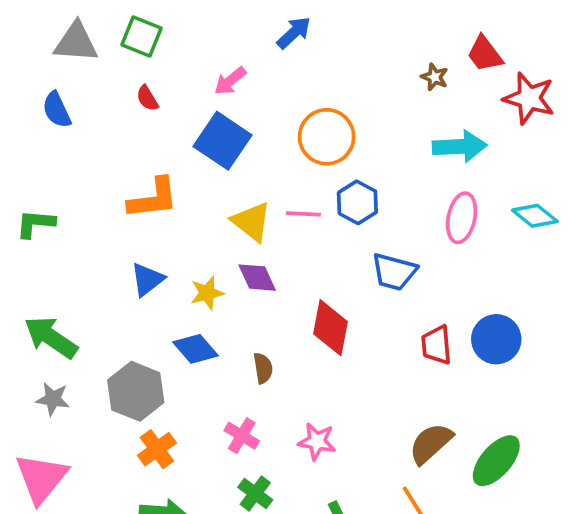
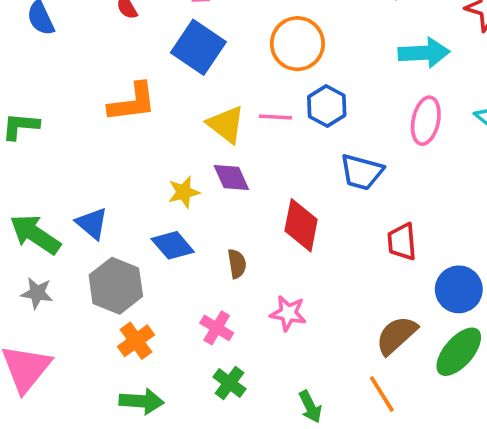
blue triangle: (147, 279) -> (92, 223), moved, turned -42
blue circle: (496, 339) -> (459, 289), moved
pink star: (317, 441) -> (288, 313), moved

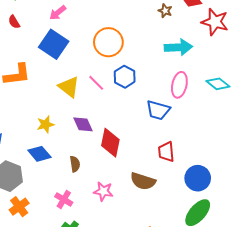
pink line: (275, 117) -> (96, 83), turned 42
blue trapezoid: (362, 172) -> (158, 110), moved
purple diamond: (231, 178) -> (83, 124), moved
brown semicircle: (396, 335) -> (143, 181), moved, turned -120

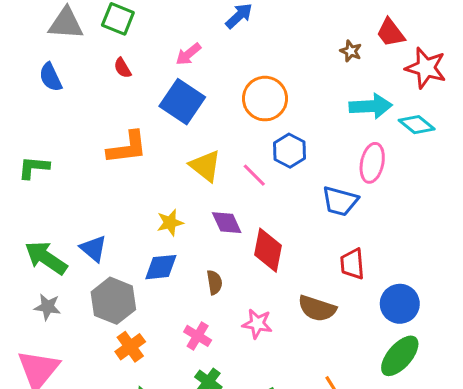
pink line: (96, 83) -> (254, 175), moved
cyan diamond: (218, 84) -> (417, 125), moved
blue diamond: (39, 154) -> (161, 267), turned -55

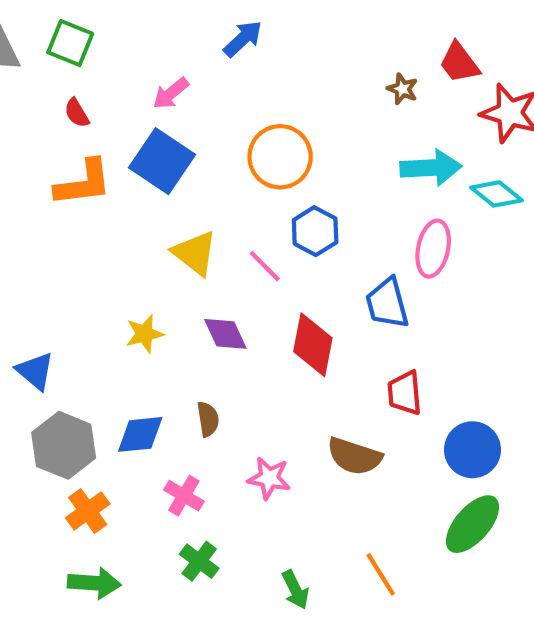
orange L-shape: (127, 148) -> (83, 183), moved
blue trapezoid: (340, 201) -> (387, 303), turned 60
red diamond: (268, 250) -> (313, 345), moved
blue diamond: (161, 267) -> (140, 434), moved

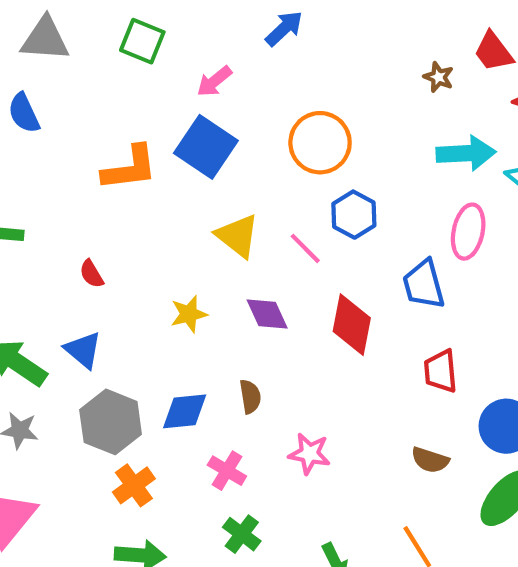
green square: (70, 43) -> (142, 41), moved
red semicircle: (77, 113) -> (92, 274), moved
brown semicircle: (354, 456) -> (430, 460), moved, size x0.7

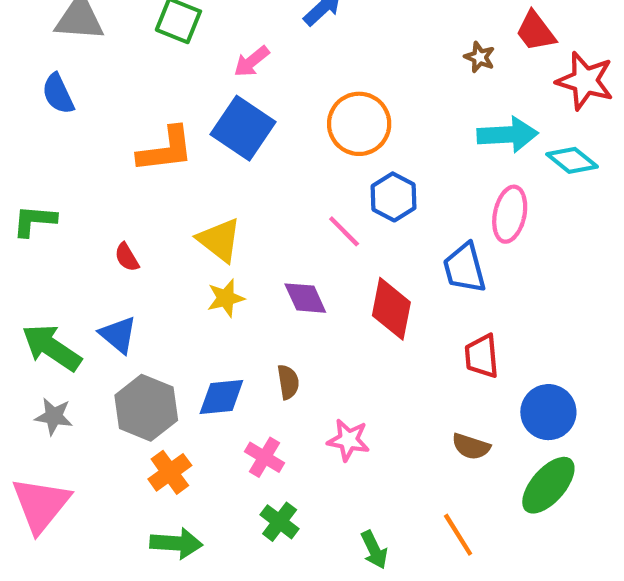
yellow triangle: (238, 236) -> (219, 240), moved

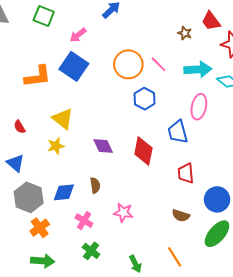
pink line: (344, 231) -> (159, 64), moved
yellow star: (226, 298) -> (56, 146), moved

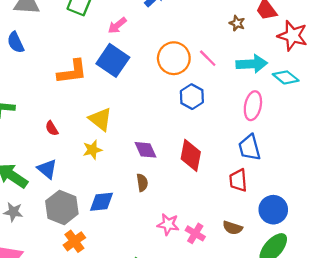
blue trapezoid: (178, 132) -> (250, 148), moved
brown semicircle: (95, 185) -> (142, 183), moved
pink cross: (84, 221) -> (195, 233), moved

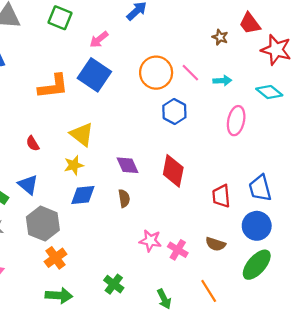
cyan arrow: (252, 64) -> (222, 81), moved, size x0.6
blue trapezoid: (250, 148) -> (260, 188), moved
blue diamond: (101, 202) -> (83, 195), moved

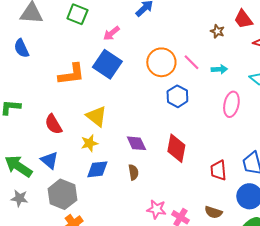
red semicircle: (33, 143) -> (53, 124), size x1.5

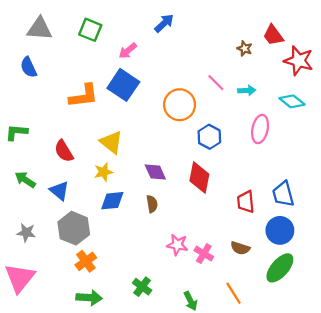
orange circle: (161, 62) -> (180, 105), moved
blue hexagon: (177, 96) -> (209, 137), moved
green arrow: (18, 166) -> (25, 180), moved, size x0.7

